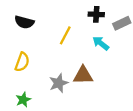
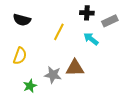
gray star: (59, 83) -> (53, 75), turned 30
green star: (23, 100) -> (30, 86), moved

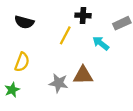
black cross: (87, 13) -> (83, 15), moved
green star: (30, 86) -> (12, 90), moved

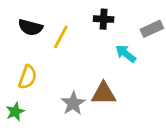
yellow line: (65, 35) -> (61, 37), moved
gray star: (59, 83) -> (73, 103), turned 30

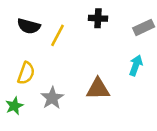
cyan arrow: (126, 54) -> (136, 65), moved, turned 72
gray star: (73, 103) -> (52, 98), moved

